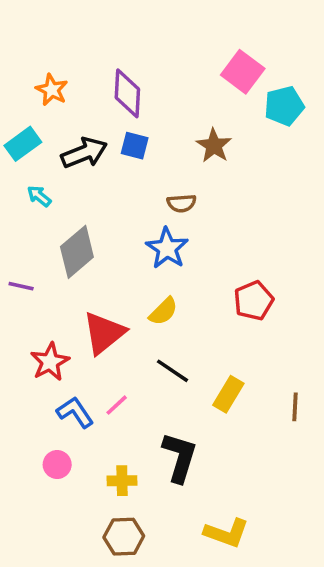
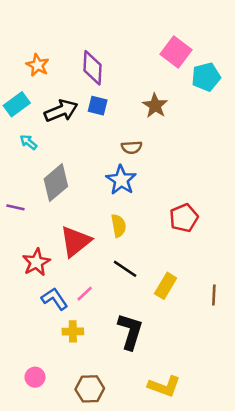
yellow semicircle: (163, 311) -> (119, 226), turned -55
pink circle: (57, 465) -> (35, 377), moved
yellow cross: (122, 481) -> (73, 331), moved

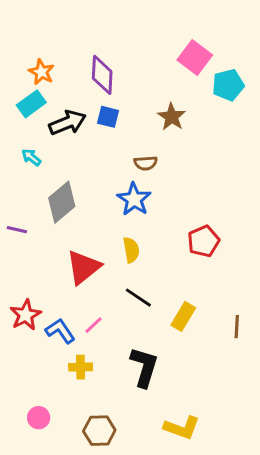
cyan rectangle: (17, 104) -> (31, 104), moved
red star: (36, 262) -> (26, 315), moved

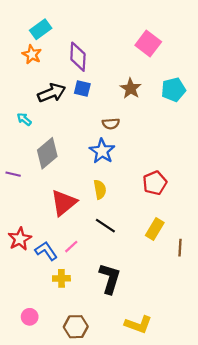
cyan pentagon: (228, 85) -> (173, 90), moved
cyan rectangle: (31, 104) -> (41, 29), moved
yellow rectangle: (183, 316) -> (155, 229), moved

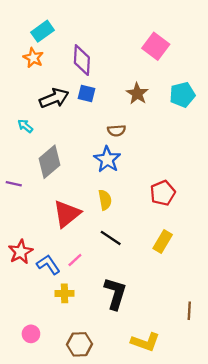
brown line: (180, 248) -> (189, 311), moved

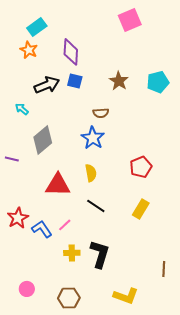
pink square: (156, 46) -> (130, 20), moved, turned 30
red triangle: (67, 214) -> (58, 185), turned 40
yellow cross: (64, 293) -> (72, 253), moved

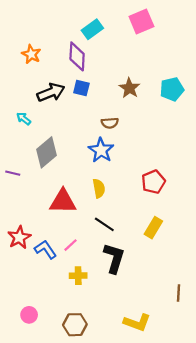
cyan rectangle: (37, 27) -> (92, 29), moved
black L-shape: (100, 254) -> (114, 258), moved

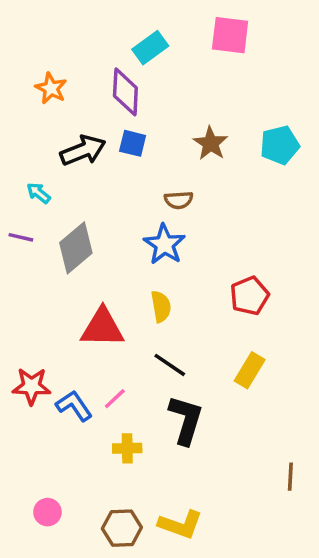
pink square: (141, 22) -> (230, 35), turned 30
purple line: (13, 173) -> (21, 237), moved
red star: (19, 237) -> (31, 386), turned 30
yellow L-shape: (137, 322) -> (180, 525), moved

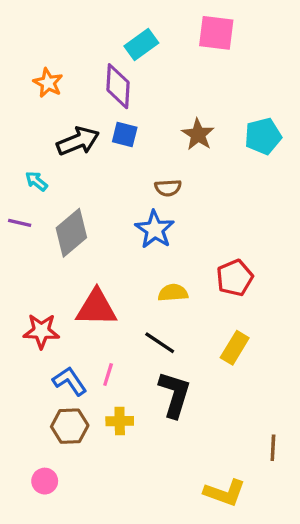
yellow semicircle: (161, 306) -> (173, 293), moved, turned -84
red star: (31, 386) -> (41, 331), moved
pink line: (115, 399) -> (108, 374), turned -30
yellow L-shape: (180, 525) -> (225, 493), moved
brown hexagon: (122, 528) -> (70, 426), moved

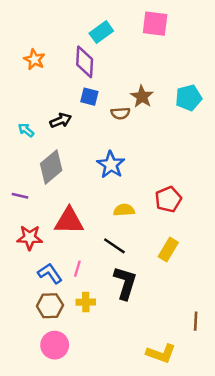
black arrow: (78, 141) -> (61, 120), moved, size x0.7
brown semicircle: (168, 188) -> (120, 113), moved
purple line: (20, 223) -> (20, 196), moved
pink circle: (45, 481) -> (55, 345), moved, size x1.5

